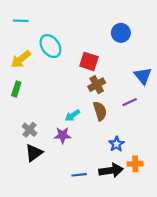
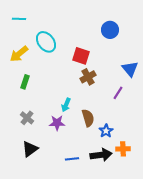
green rectangle: (16, 89) -> (25, 82), moved
purple line: (130, 102) -> (118, 93), turned -32
brown semicircle: (100, 111) -> (88, 118), moved
cyan arrow: (72, 115) -> (66, 105), turned -32
black triangle: (34, 153) -> (30, 149), moved

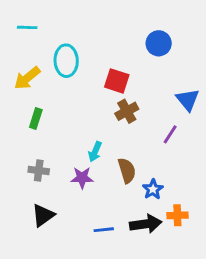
cyan ellipse: (46, 42) -> (66, 61), turned 35
gray cross: (27, 118) -> (39, 170), turned -32

